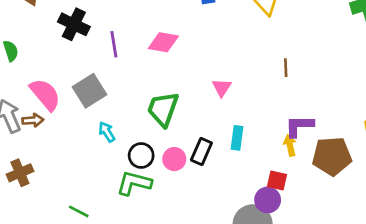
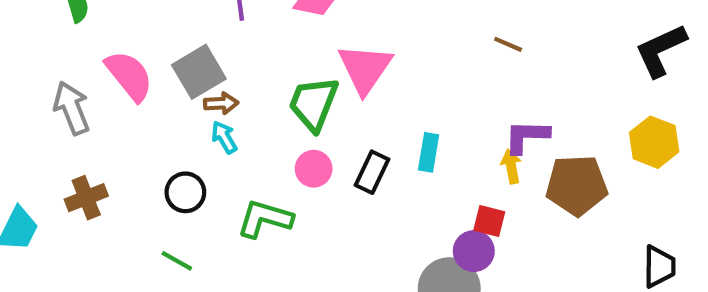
brown line: (286, 68) -> (508, 44), turned -66
pink triangle: (222, 87) -> (365, 69), moved, size x1.8
brown arrow: (33, 120) -> (221, 103), moved
black circle: (141, 156) -> (185, 192), moved
pink circle: (174, 159) -> (314, 169), moved

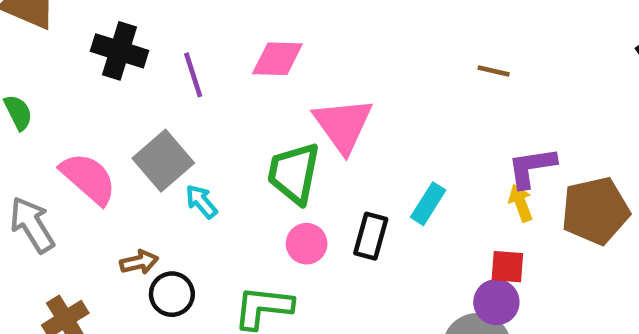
brown arrow: (221, 103) -> (139, 262), moved
cyan arrow: (224, 137) -> (201, 201), moved
cyan rectangle: (429, 152) -> (428, 204), turned 33

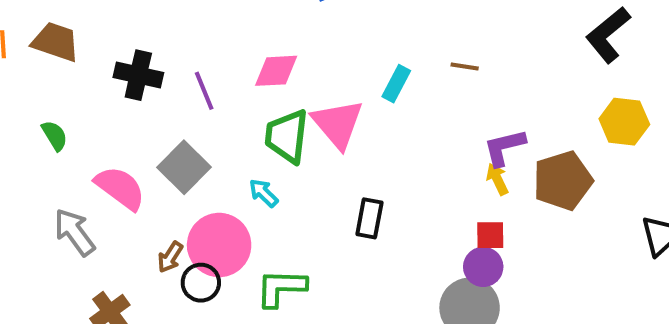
green trapezoid: (294, 173) -> (287, 136), moved
cyan arrow: (201, 201) -> (264, 193), moved
cyan rectangle: (428, 204) -> (396, 84), moved
pink circle: (307, 244) -> (219, 245), moved, size x1.8
brown arrow: (139, 262) -> (170, 257), turned 140

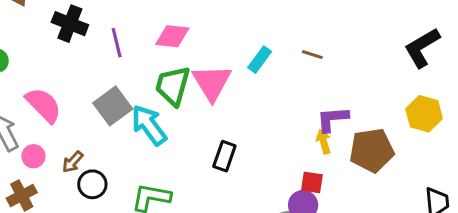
gray square: (184, 167) -> (113, 106), moved
cyan arrow: (264, 193) -> (149, 125), size x1.8
pink circle: (219, 245) -> (33, 156), moved, size x0.5

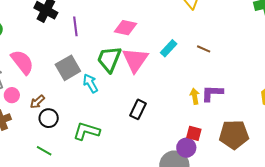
pink diamond: (172, 36) -> (125, 28), moved
cyan arrow: (149, 125) -> (90, 83), size x0.7
yellow arrow: (324, 142) -> (195, 96), moved
brown pentagon: (372, 150) -> (234, 135), moved

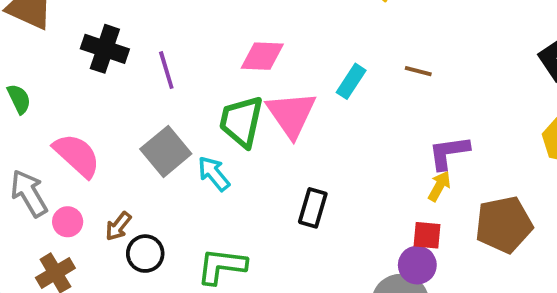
yellow arrow: (195, 96) -> (439, 186), moved, turned 49

